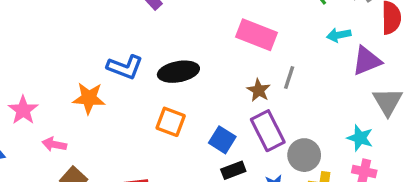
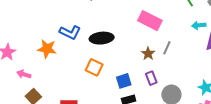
purple rectangle: (268, 131) -> (151, 78), size x0.6
blue square: (222, 140) -> (124, 81), turned 35

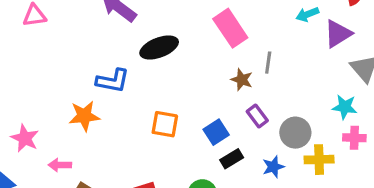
pink rectangle: (150, 21) -> (230, 28), turned 45
black ellipse: (102, 38) -> (159, 48), moved

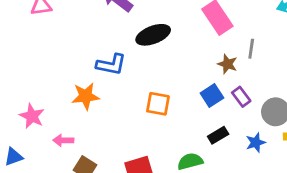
blue square: (216, 132) -> (212, 96), moved

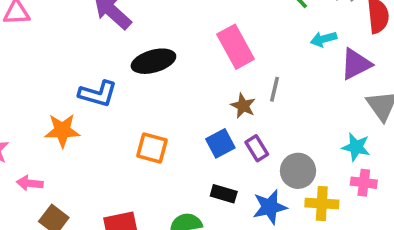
black rectangle: (218, 135) -> (224, 194), turned 42
blue star: (256, 143) -> (270, 207), size x1.4

